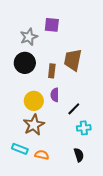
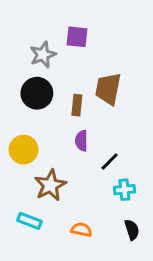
yellow circle: (34, 101) -> (24, 150), moved
orange semicircle: (42, 155) -> (81, 230), moved
black semicircle: (79, 155) -> (132, 230), moved

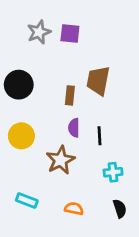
gray star: (43, 55) -> (39, 32), moved
black circle: (37, 93) -> (19, 85), moved
black line: (110, 161) -> (100, 136), moved, turned -48
brown star: (50, 185) -> (60, 160), moved

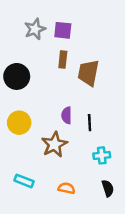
brown rectangle: (70, 95) -> (63, 59), moved

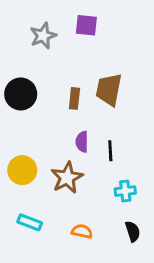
purple square: (63, 30) -> (86, 25), moved
brown rectangle: (63, 59) -> (74, 98), moved
yellow circle: (19, 123) -> (22, 170), moved

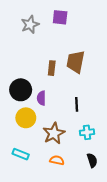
black circle: (21, 94) -> (21, 90), moved
purple semicircle: (82, 142) -> (41, 98), moved
yellow circle: (22, 170) -> (26, 118), moved
brown star: (67, 178) -> (54, 133), moved

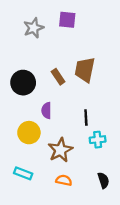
brown rectangle: (52, 68) -> (58, 77), turned -40
black circle: (21, 90) -> (23, 83), moved
cyan cross: (87, 132) -> (98, 140), moved

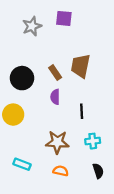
purple semicircle: (46, 110) -> (55, 97), moved
yellow circle: (29, 133) -> (13, 115), moved
cyan cross: (98, 140) -> (93, 141), moved
brown star: (60, 150) -> (57, 142), turned 30

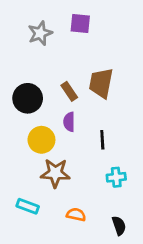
yellow circle: (13, 115) -> (41, 140), moved
brown star: (57, 142) -> (55, 173), moved
black semicircle: (98, 171) -> (119, 226), moved

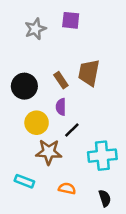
black line: (102, 140) -> (72, 130), moved, turned 49
cyan cross: (116, 177) -> (102, 156), size x1.6

